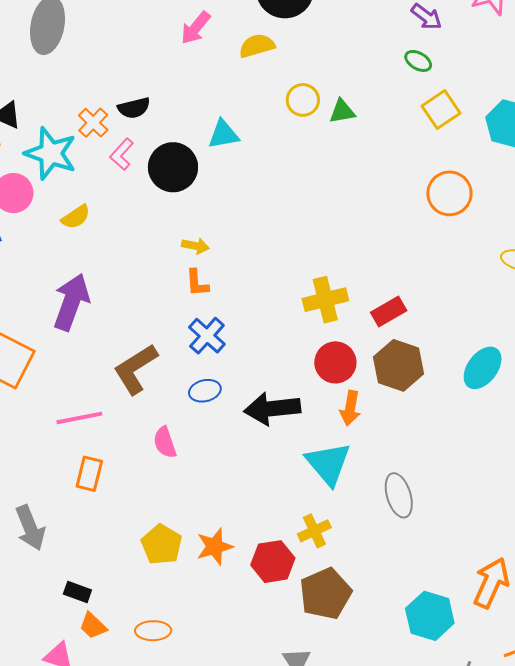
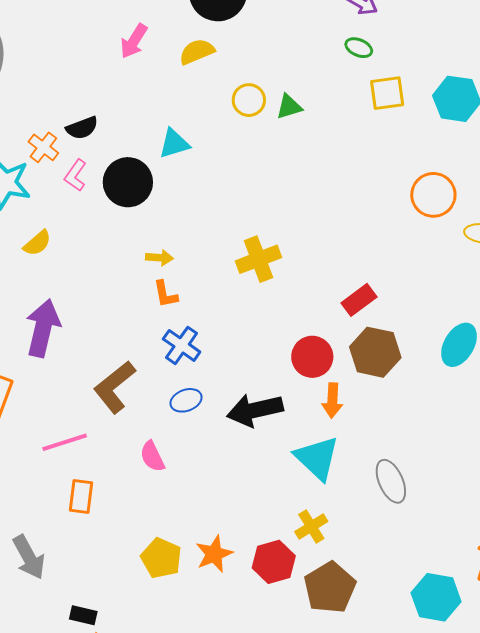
yellow square: (441, 110) -> (387, 93), turned 33
orange circle: (449, 193) -> (433, 195), moved
yellow cross: (325, 300) -> (259, 259), moved

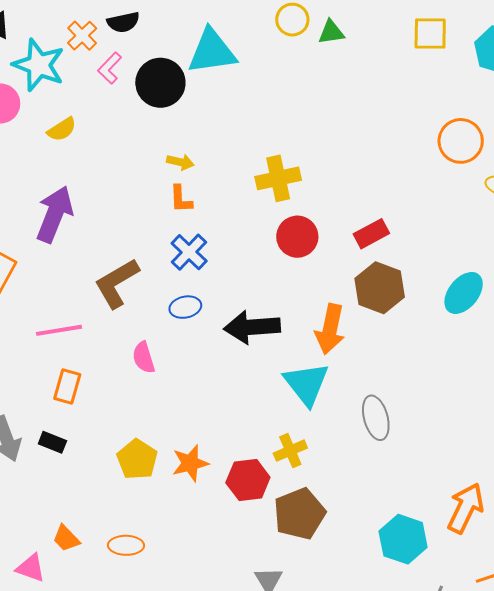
cyan triangle: (174, 144) -> (212, 51), size x1.6
red circle: (312, 357) -> (297, 237), moved
orange arrow: (332, 400) -> (330, 329), size x1.4
black rectangle: (83, 615) -> (52, 442), moved

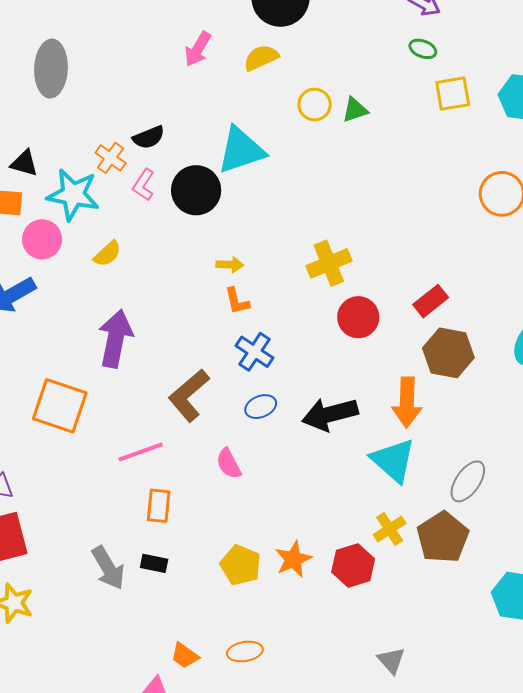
gray ellipse: (376, 418) -> (468, 481), turned 60
brown pentagon: (299, 514) -> (443, 537), moved

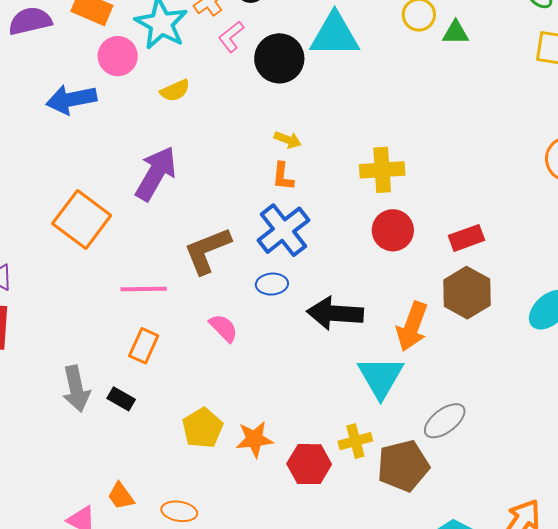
blue cross: (255, 352) -> (283, 230), size x1.4
pink semicircle: (229, 464) -> (223, 328), turned 144

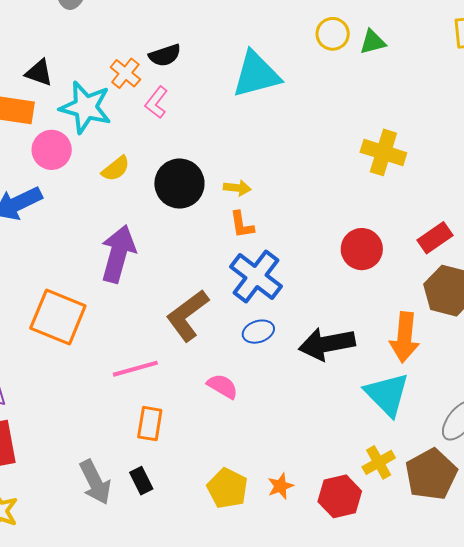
black circle: (279, 58) -> (179, 184), moved
yellow cross: (382, 170) -> (383, 152), moved, turned 36
black rectangle: (121, 399) -> (141, 481), turned 48
orange star: (254, 439) -> (281, 486), size x0.7

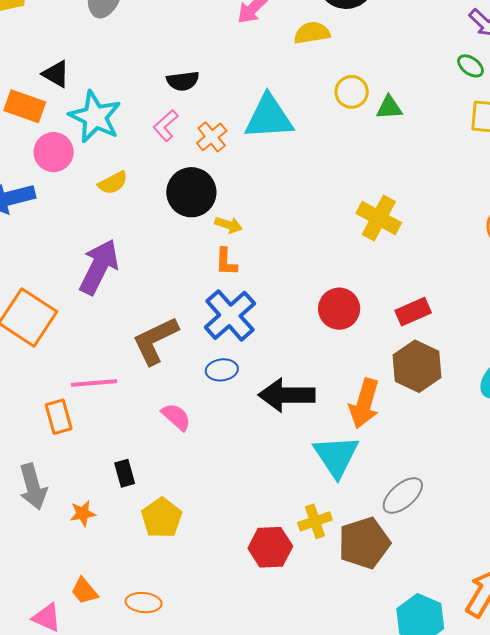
orange cross: (125, 73) -> (212, 137), moved
black circle: (179, 184) -> (191, 192), moved
orange rectangle: (150, 424) -> (59, 417), moved, turned -36
black rectangle: (141, 481) -> (125, 473), moved
orange star: (281, 486) -> (83, 513), moved

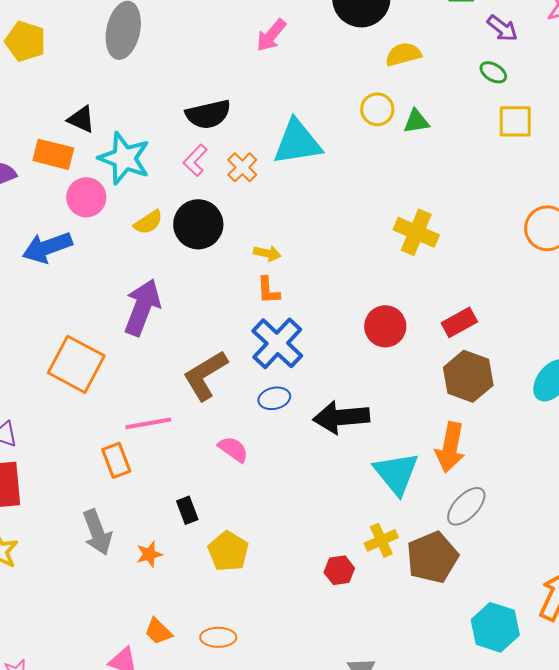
yellow semicircle: (312, 33) -> (403, 54), moved
black semicircle: (183, 81) -> (208, 114), size x1.4
black circle: (191, 192) -> (198, 224), moved
orange arrow: (364, 403) -> (450, 447), moved
red hexagon: (270, 547) -> (339, 570), size x0.7

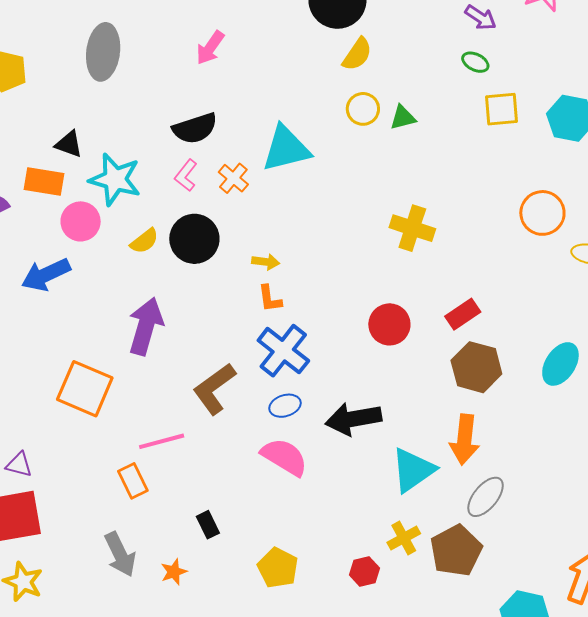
pink arrow: (271, 35) -> (210, 48), moved
yellow semicircle: (403, 54) -> (357, 54), moved, turned 144
pink semicircle: (233, 449) -> (284, 457), moved, size x1.5
cyan triangle: (396, 473) -> (413, 470), turned 39
yellow pentagon: (228, 551) -> (278, 568), moved

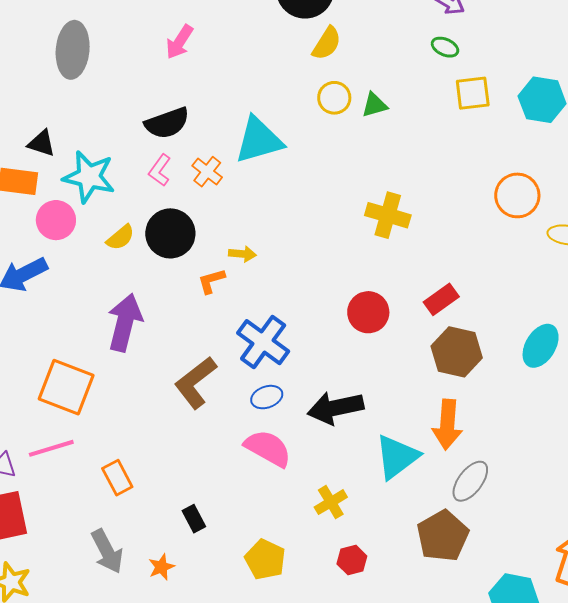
orange L-shape: (270, 299) -> (211, 281), moved, turned 84
pink line: (162, 441) -> (51, 448), moved
yellow cross: (404, 538) -> (331, 502), moved

